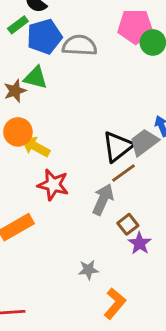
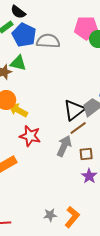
blue pentagon: (44, 37) -> (24, 35), turned -30
brown square: (128, 224) -> (86, 154), moved, turned 32
gray star: (88, 270) -> (50, 215), moved

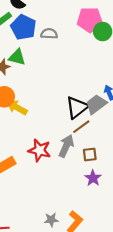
gray semicircle: (48, 41) -> (49, 34), size x0.7
red star: (30, 136) -> (39, 150), moved

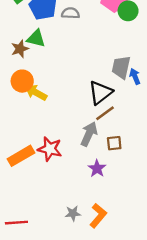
gray trapezoid: (96, 104) -> (121, 67), moved, turned -40
red star: (39, 150) -> (50, 149), moved
purple star: (93, 178) -> (97, 168), moved

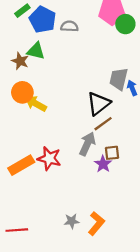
brown star: (20, 49) -> (20, 61), turned -30
purple star: (97, 168) -> (103, 164), moved

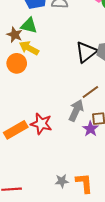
yellow arrow: (36, 104) -> (29, 48), moved
black triangle: (99, 104) -> (86, 52), moved
orange L-shape: (96, 223) -> (84, 183), turned -45

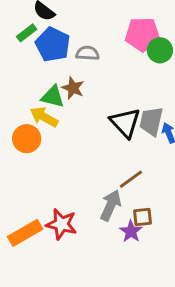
green triangle: (29, 25) -> (53, 97), moved
brown star: (15, 35) -> (73, 88), moved
black triangle: (86, 52) -> (125, 123), turned -35

